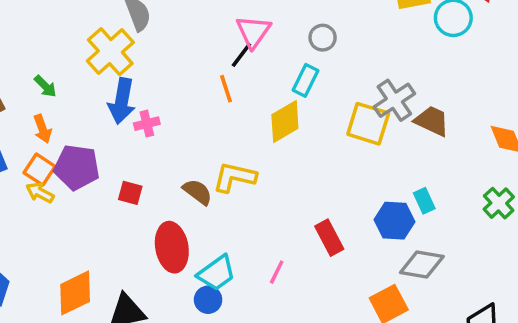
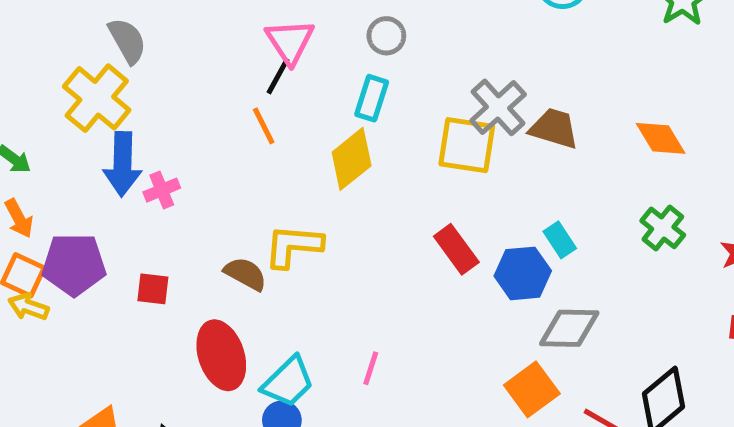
red rectangle: (329, 238) -> (456, 249), moved

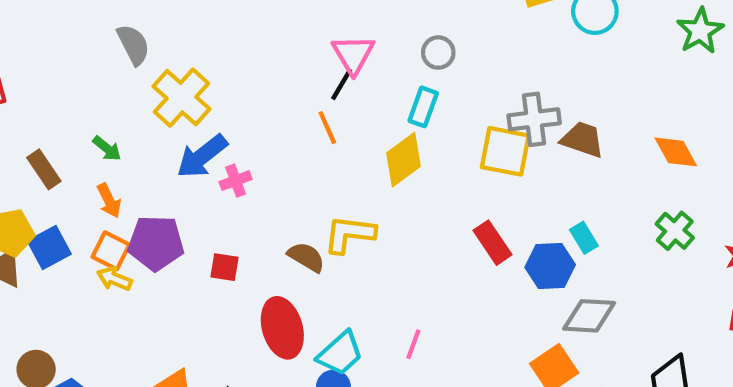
gray semicircle: (127, 41) -> (133, 45), moved
gray cross: (498, 107) -> (534, 119), turned 33
blue arrow: (122, 164) -> (202, 156), turned 48

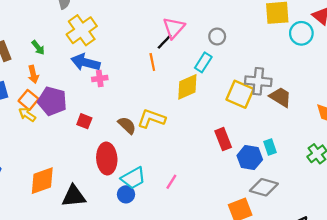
blue arrow: (202, 156) -> (85, 62), turned 40

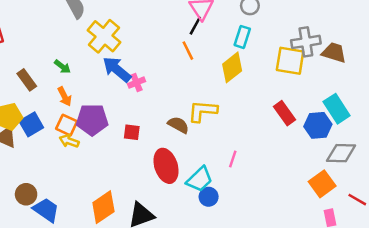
blue arrow: (85, 62) -> (117, 69), turned 40
cyan rectangle: (270, 147) -> (337, 109), size x1.6
pink line: (171, 182) -> (233, 159), moved
blue circle: (126, 194) -> (209, 197), moved

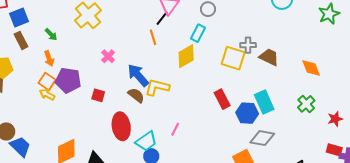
gray cross: (306, 42) -> (248, 45), size x0.7
blue arrow: (117, 69) -> (138, 75), moved
pink cross: (136, 83) -> (108, 56), turned -32
blue square: (31, 124) -> (19, 17), moved

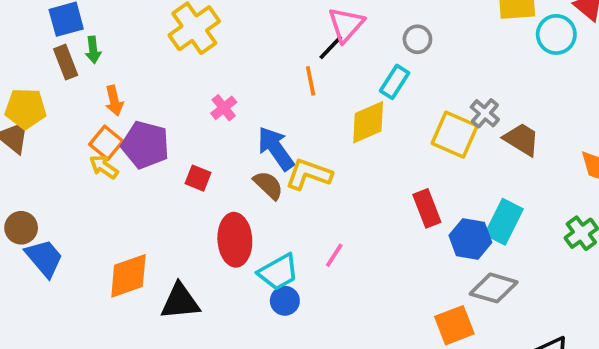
green arrow: (51, 34) -> (93, 50), moved, turned 32
gray cross: (248, 45) -> (485, 113), turned 35
cyan rectangle: (264, 102) -> (504, 222), turned 45

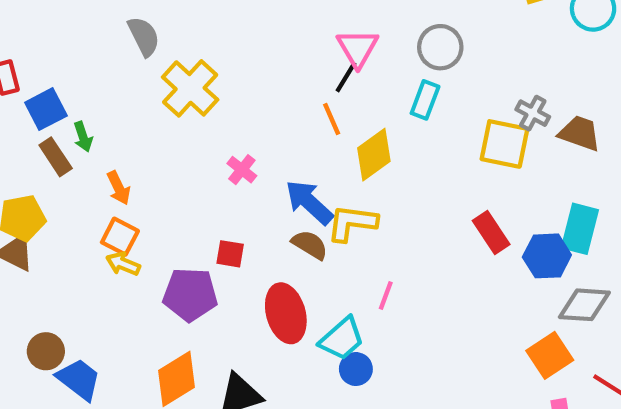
gray circle: (417, 39) -> (440, 47), size x1.4
yellow diamond: (368, 122) -> (374, 155), moved
purple pentagon: (145, 145) -> (190, 294), moved
pink line: (334, 255) -> (386, 296), moved

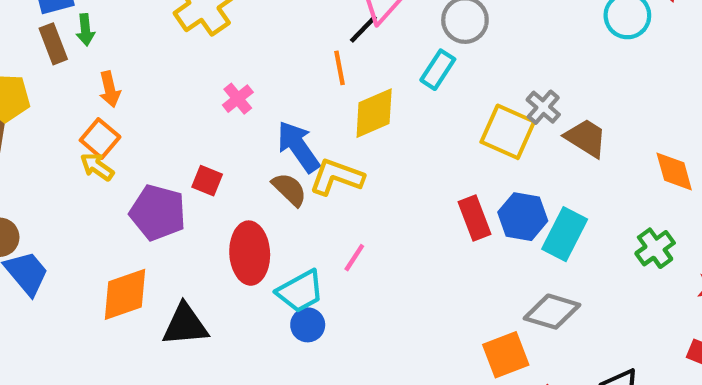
blue hexagon: (547, 256) -> (523, 217), moved

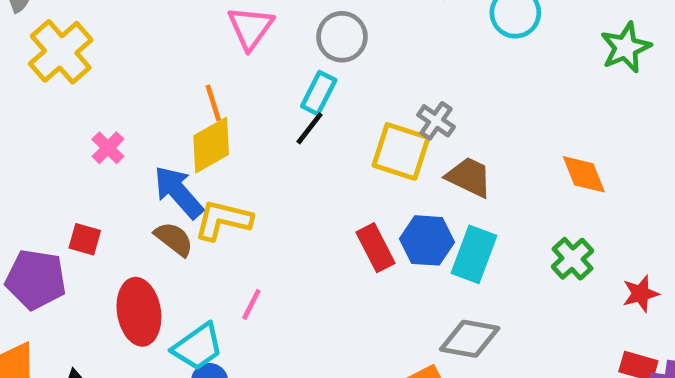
black line: (363, 29) -> (309, 128), moved
yellow diamond: (374, 113) -> (211, 145), moved
brown trapezoid: (586, 138) -> (469, 177), moved

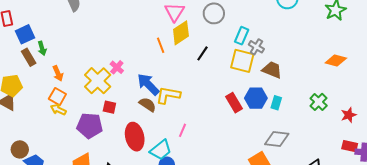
yellow cross: (61, 52) -> (98, 81), moved
cyan rectangle: (319, 93) -> (242, 36), moved
yellow diamond: (211, 145) -> (181, 33), moved
orange diamond: (584, 174) -> (336, 60), moved, turned -50
cyan rectangle: (474, 254) -> (276, 103), size x0.6

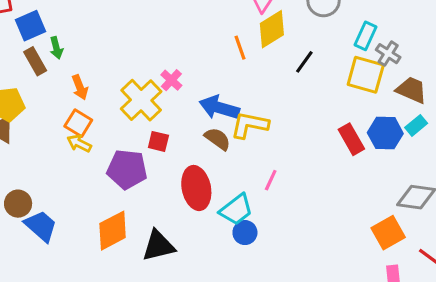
blue arrow: (148, 84) -> (219, 108), turned -30
cyan rectangle: (276, 103) -> (416, 125), moved, turned 32

